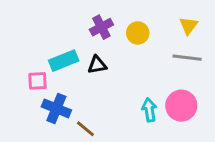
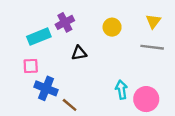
purple cross: (101, 27) -> (65, 22), moved
cyan rectangle: (64, 61) -> (39, 37), moved
pink circle: (181, 106) -> (146, 99), moved

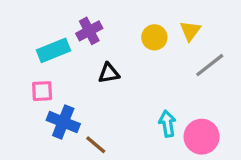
yellow triangle: (153, 21) -> (190, 31), moved
gray line: (152, 47) -> (210, 65), turned -45

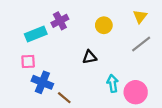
yellow triangle: (190, 31) -> (140, 16), moved
black triangle: (109, 73) -> (90, 57), moved

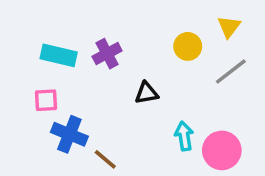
purple cross: (60, 21) -> (107, 54), moved
yellow circle: (104, 25) -> (188, 46), moved
cyan rectangle: (36, 34) -> (59, 55), turned 35

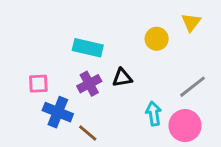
purple cross: (107, 54) -> (89, 84), moved
cyan rectangle: (59, 55) -> (88, 48), moved
gray line: (231, 72) -> (192, 87), moved

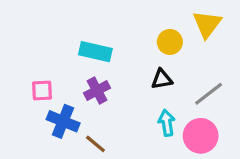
yellow triangle: (191, 22) -> (207, 24), size x1.4
black triangle: (122, 78) -> (162, 79), moved

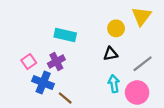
pink square: (42, 91) -> (29, 62), turned -32
purple cross: (97, 91) -> (56, 62), moved

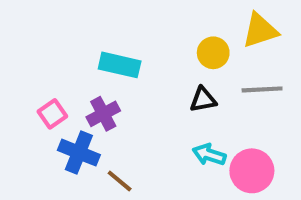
yellow triangle: (141, 16) -> (260, 30), turned 35
gray line: (143, 64) -> (262, 89), moved, turned 35
cyan arrow: (114, 84) -> (209, 155), turned -63

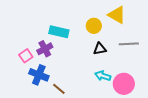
yellow triangle: (260, 30) -> (117, 15), moved, turned 48
yellow circle: (213, 53) -> (94, 26), moved
purple cross: (103, 114) -> (45, 49), moved

